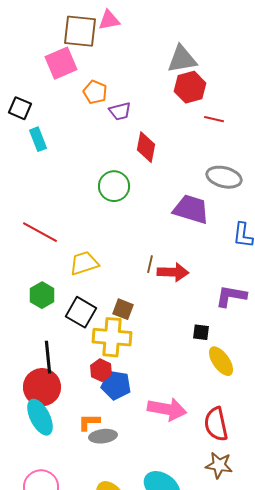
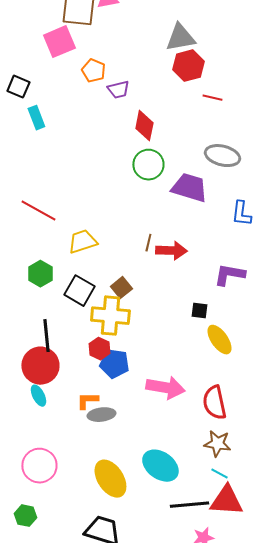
green circle: (114, 186) -> (148, 165), moved
brown square: (123, 309) -> (121, 288), turned 30
cyan ellipse: (40, 417) -> (38, 396), size x0.6

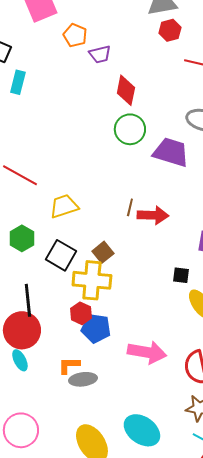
red hexagon: (188, 66) -> (170, 30), size x0.7
cyan rectangle: (36, 118) -> (18, 82), turned 35

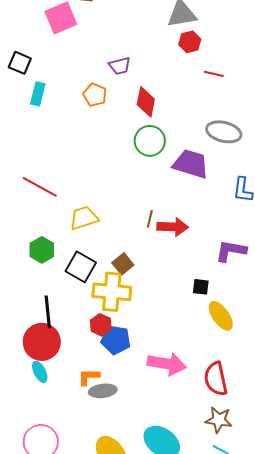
orange pentagon: (75, 35) -> (95, 95), moved

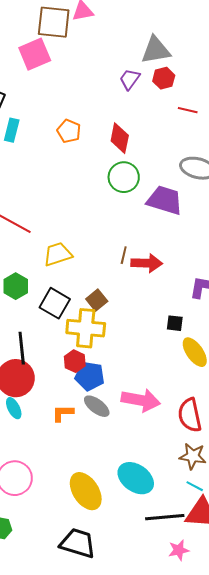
purple trapezoid: (120, 66) -> (130, 79), moved, turned 140
gray ellipse: (103, 391) -> (97, 406), moved, turned 44

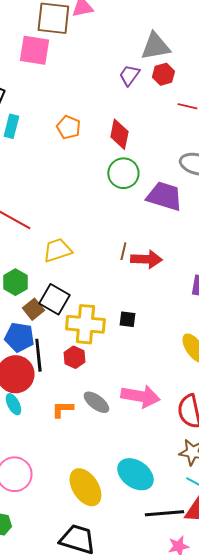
pink square: (35, 54) -> (34, 50), turned 32
brown square: (97, 300) -> (33, 309), moved
black square: (175, 323) -> (127, 319), moved
black line: (22, 348) -> (38, 355), moved
blue pentagon: (90, 376) -> (19, 337), moved

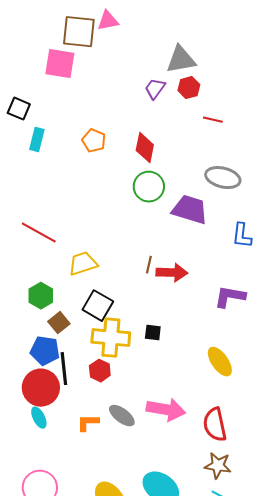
black square: (54, 299) -> (98, 306), moved

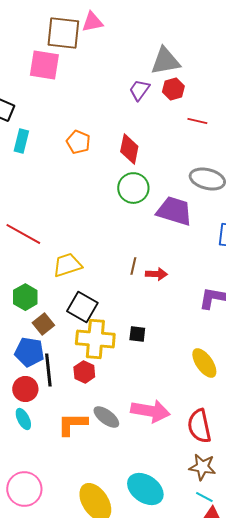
red arrow: (172, 273) -> (156, 274), size x0.7
red circle: (41, 388) -> (25, 389), size x0.7
orange L-shape: (88, 423) -> (72, 424), size x1.4

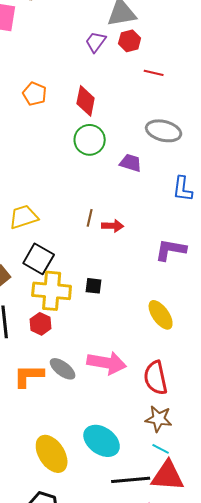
purple trapezoid: (174, 211) -> (131, 163), size x0.6

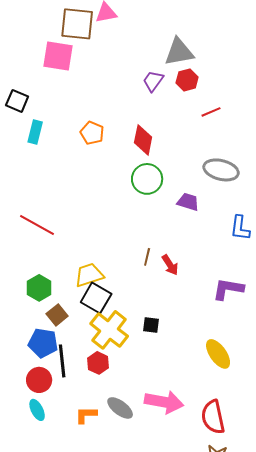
red line: (154, 73) -> (211, 112), turned -36
yellow trapezoid: (24, 217) -> (89, 275), moved
red arrow: (113, 226) -> (170, 265), turned 55
yellow cross: (52, 291) -> (109, 330), turned 33
orange L-shape: (29, 376) -> (86, 415), size x0.7

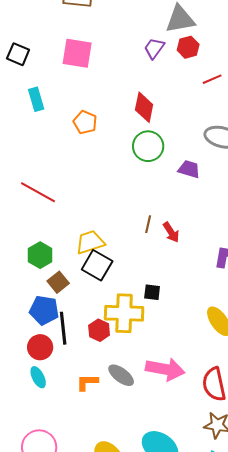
pink square: (58, 56) -> (77, 53), moved
black square: (17, 101) -> (18, 54), moved
cyan rectangle: (35, 132) -> (36, 99), turned -30
orange pentagon: (92, 133) -> (85, 122), moved
yellow cross: (109, 330) -> (124, 313), moved, turned -36

